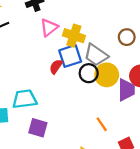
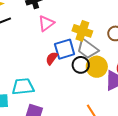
yellow cross: (74, 36) -> (82, 31), moved

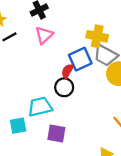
pink triangle: (46, 23) -> (44, 35), moved
black circle: (81, 65) -> (64, 87), moved

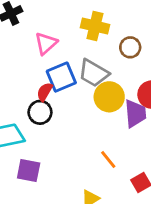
pink triangle: (44, 35) -> (46, 43), moved
yellow cross: (97, 36) -> (95, 26), moved

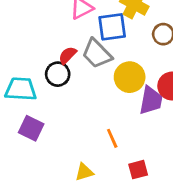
gray trapezoid: (94, 73) -> (97, 54), moved
blue square: (61, 77) -> (112, 27), moved

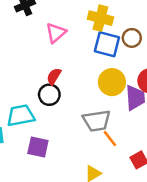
blue square: (112, 27) -> (107, 44), moved, turned 36
gray trapezoid: (97, 54) -> (97, 121), moved, turned -40

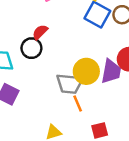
yellow circle: (112, 82) -> (86, 71), moved

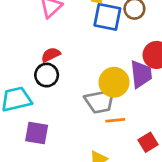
red semicircle: (40, 32) -> (51, 55), turned 35
orange line: (78, 104) -> (115, 120), turned -56

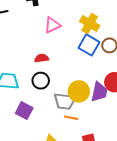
black circle: (47, 75) -> (41, 81), moved
purple square: (37, 133) -> (24, 111), moved

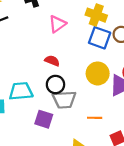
red semicircle: (42, 58) -> (52, 61), turned 40
yellow circle: (79, 91) -> (98, 73), moved
gray trapezoid: (65, 101) -> (64, 100), moved

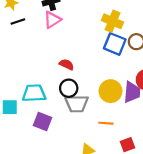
pink triangle: (57, 24) -> (52, 20), moved
yellow circle: (98, 73) -> (111, 91), moved
purple square: (44, 119) -> (42, 122), moved

